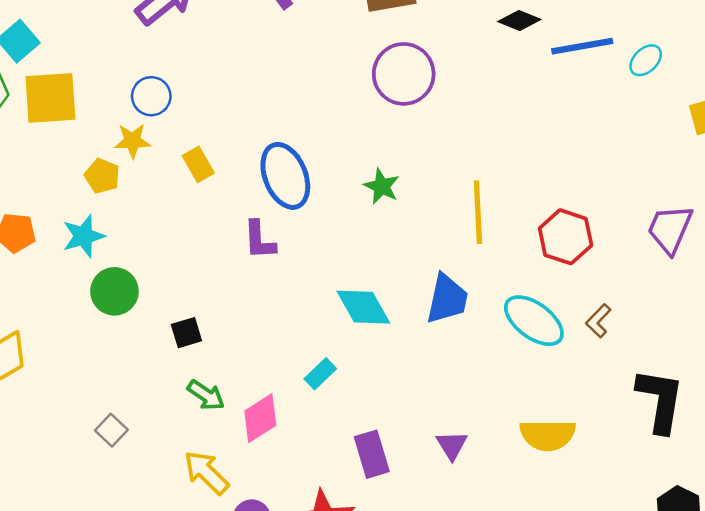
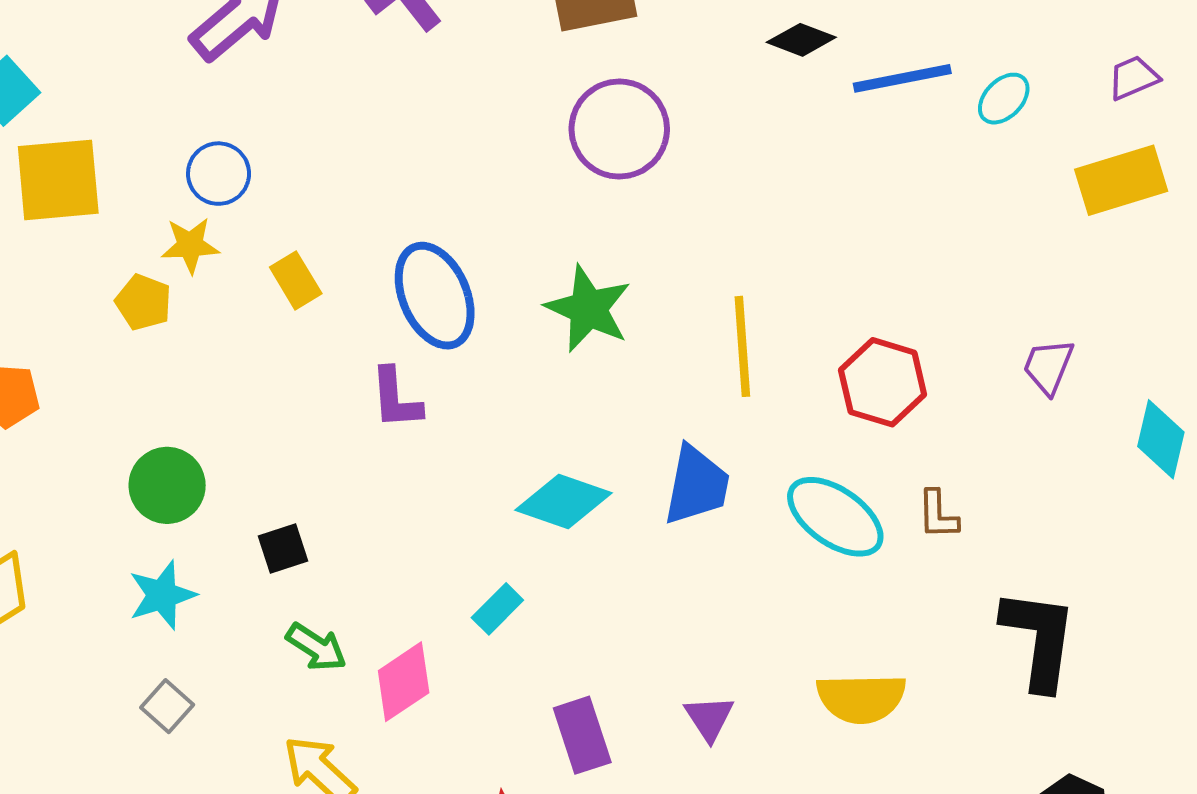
green star: (382, 186) -> (588, 309), size x1.5
purple trapezoid: (670, 229) -> (1048, 366), size x0.7
cyan star: (83, 236) -> (162, 595), moved
cyan diamond: (363, 307) -> (563, 502), turned -40
brown L-shape: (598, 321) -> (938, 515), turned -44

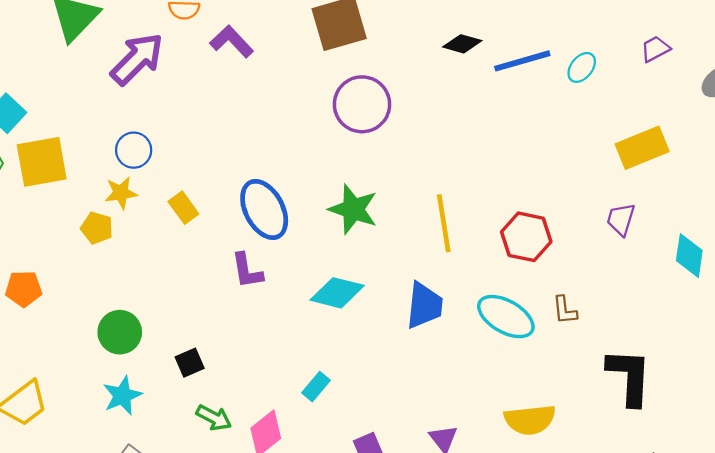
yellow rectangle: (1121, 180) -> (642, 148), moved
cyan diamond: (563, 502) -> (337, 293), moved

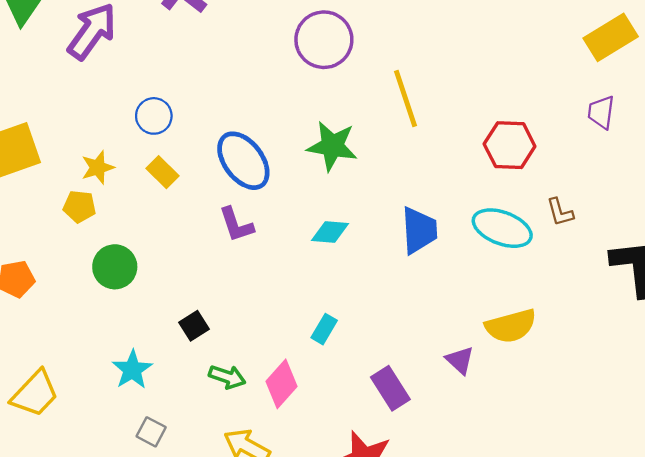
blue circle: (134, 150) -> (154, 116), moved
yellow line: (444, 223) -> (406, 98), moved
cyan diamond: (337, 293) -> (330, 232), size x0.7
green circle: (120, 332) -> (115, 267), moved
yellow semicircle: (530, 420) -> (511, 326), moved

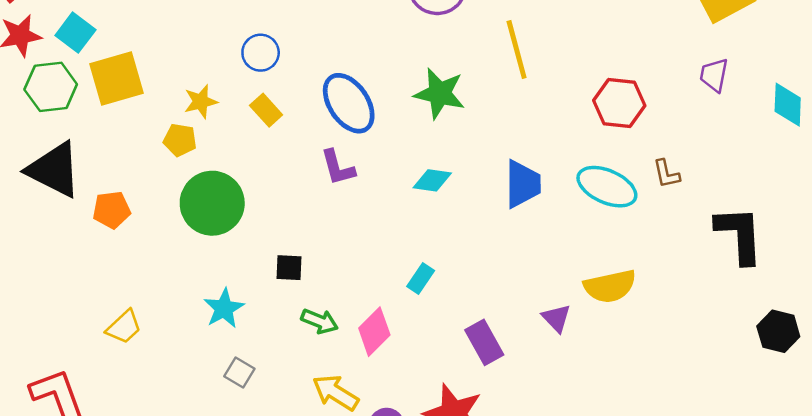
green circle: (115, 267) -> (212, 203), size x1.4
black square: (194, 326) -> (289, 268), turned 32
yellow trapezoid: (35, 394) -> (124, 327), size x0.7

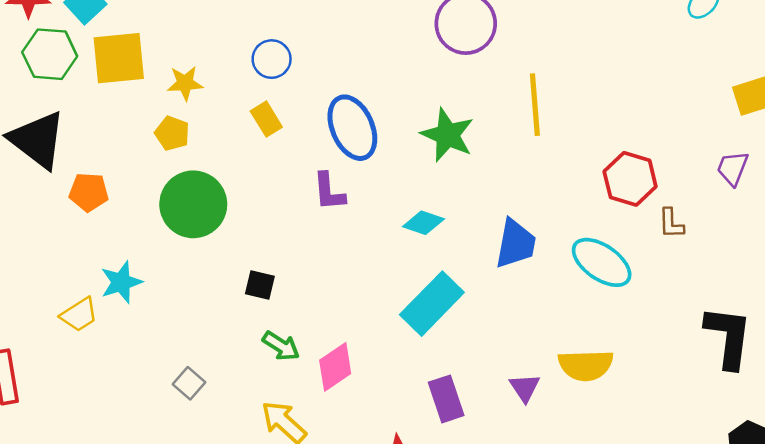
yellow star: (201, 102) -> (185, 83), moved
brown L-shape: (666, 174) -> (671, 223), moved
cyan rectangle: (421, 278) -> (432, 304), moved, size x2.0
cyan star: (224, 308) -> (121, 282), moved

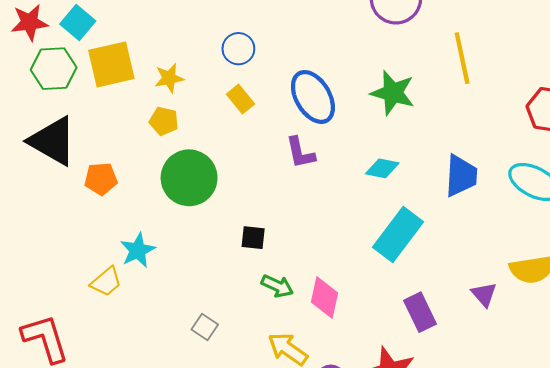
pink diamond: (335, 367) -> (325, 298), turned -36

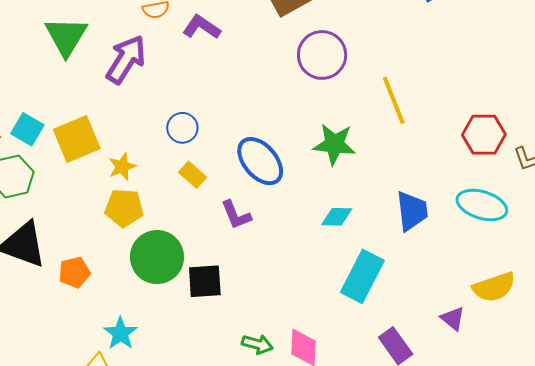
yellow square: (111, 64) -> (77, 139), moved
yellow pentagon: (164, 121) -> (124, 208), size x1.4
purple L-shape: (300, 153) -> (236, 215), moved
black square: (253, 238) -> (205, 281), moved, size x1.5

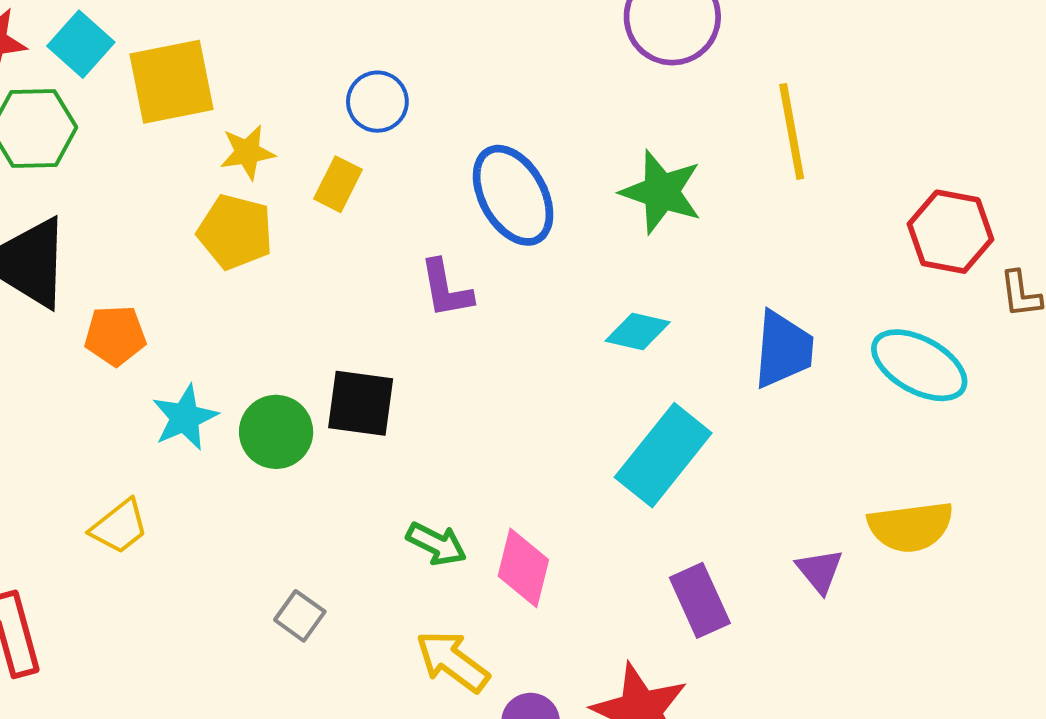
yellow rectangle: (193, 175) -> (338, 184), moved, turned 64
green circle: (157, 257) -> (276, 432), moved, size x0.7
cyan star: (120, 333) -> (185, 417), moved

